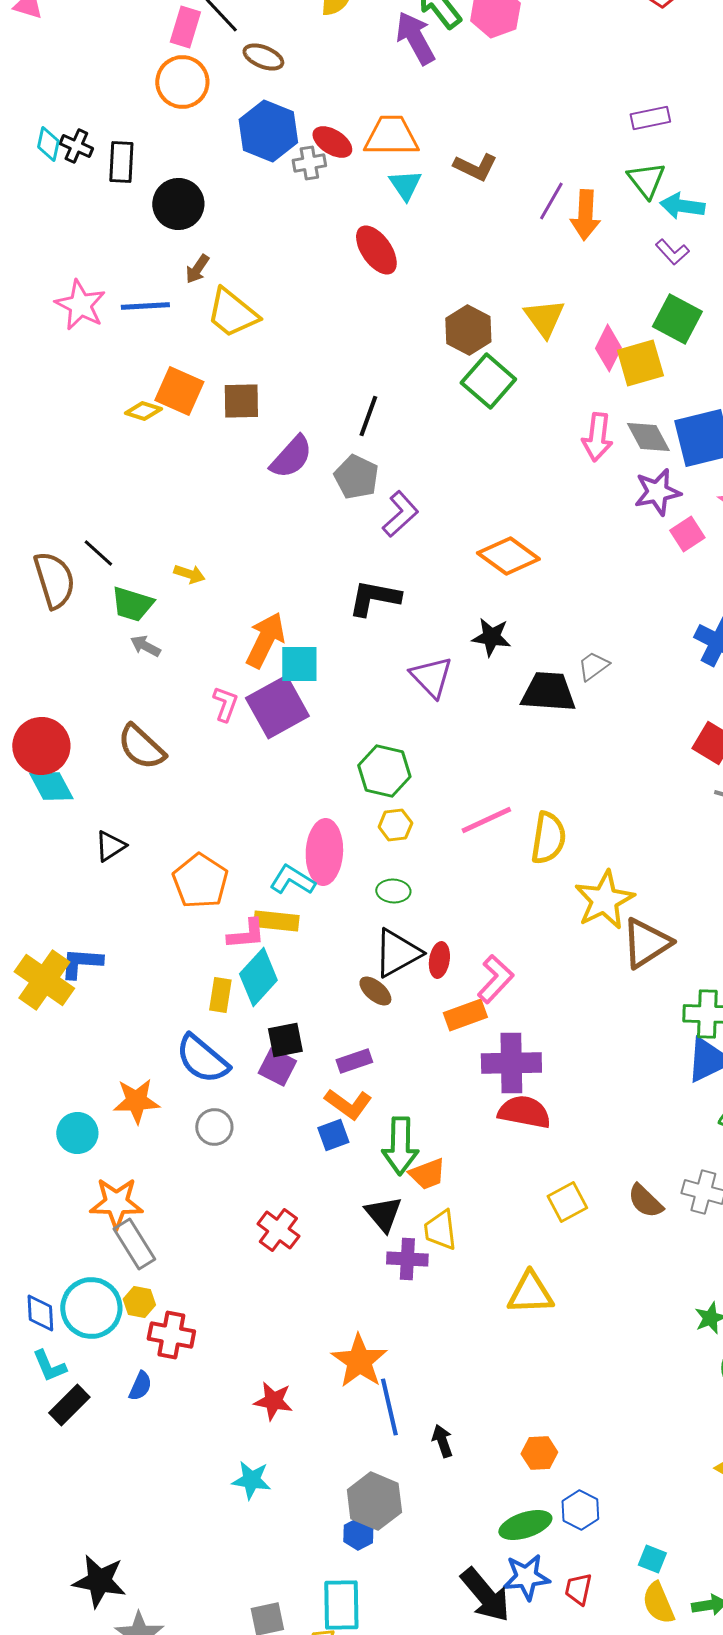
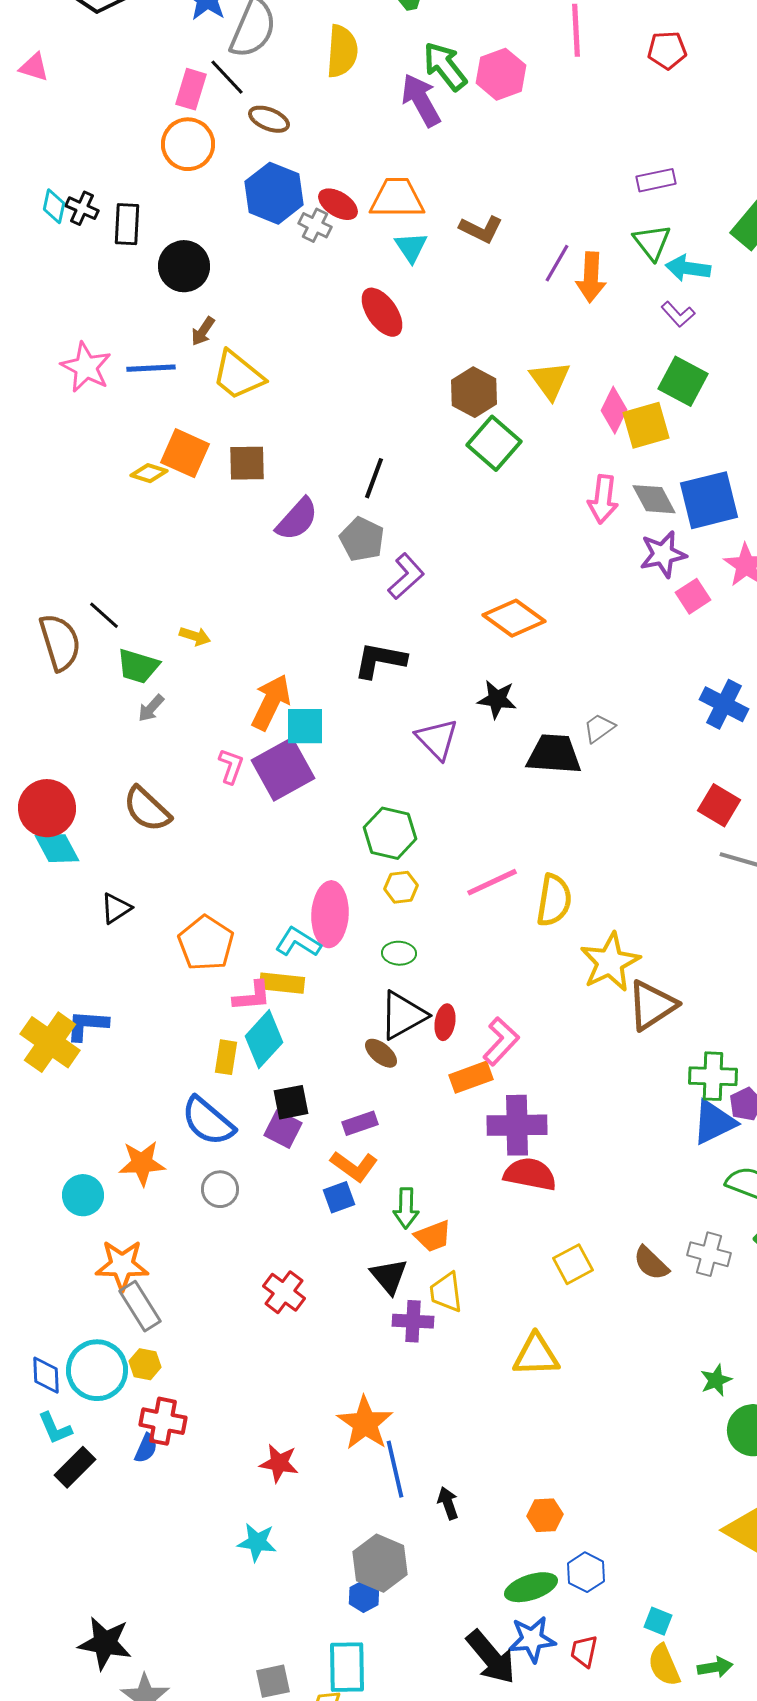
gray cross: (309, 163) -> (315, 225), turned 36
gray arrow: (145, 646) -> (151, 708), turned -76
green arrow: (400, 1146) -> (406, 1208), size x0.7
red cross: (171, 1335) -> (163, 1421), moved

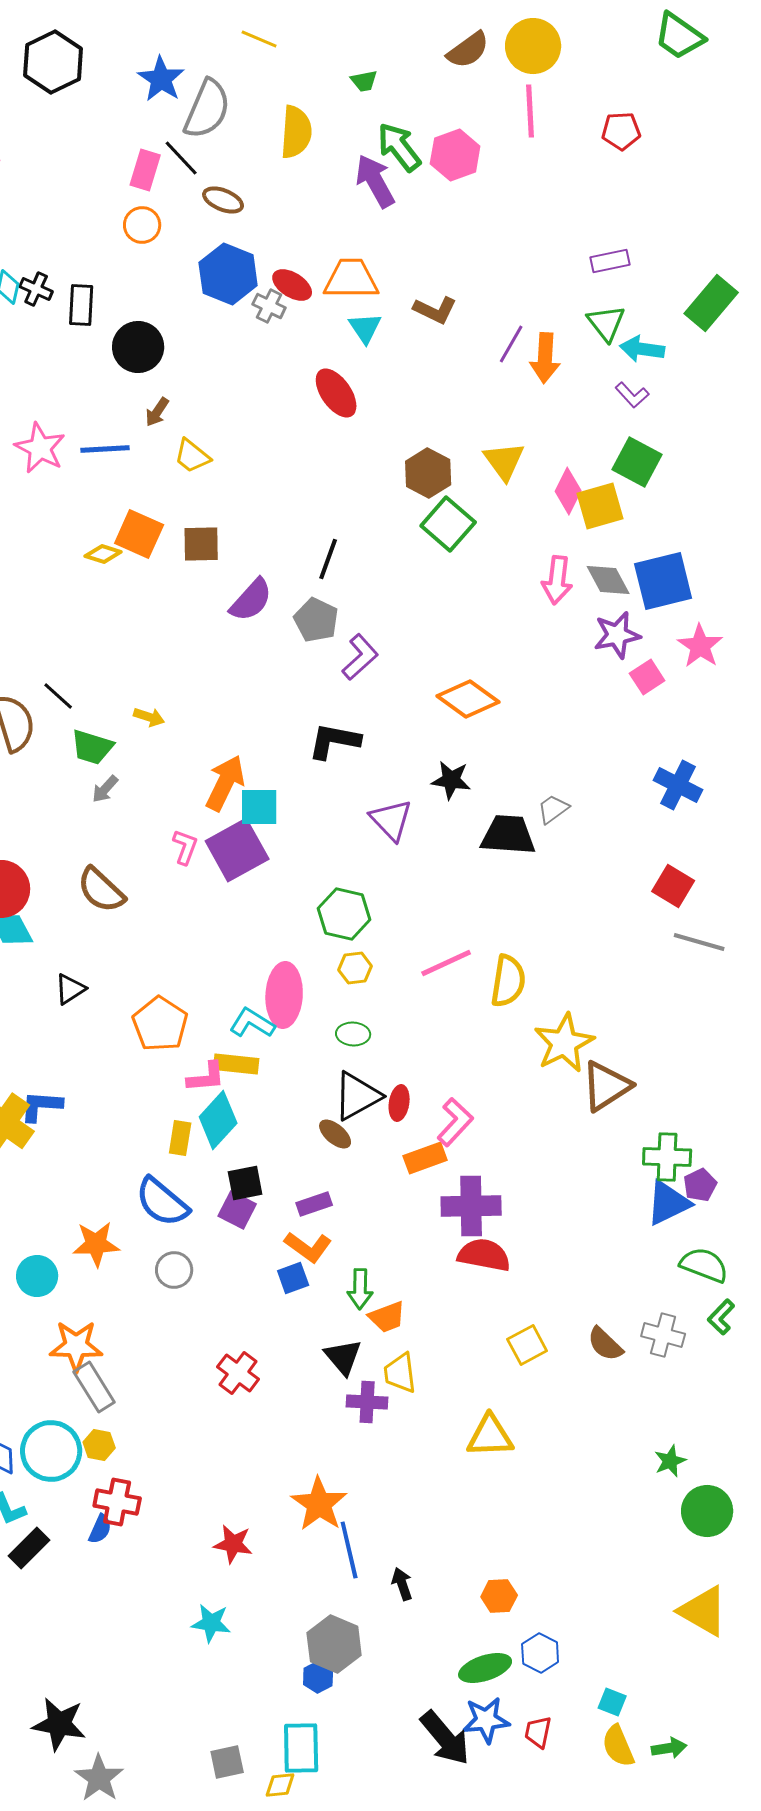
orange circle: (188, 144) -> (142, 225), size x0.7
yellow trapezoid: (238, 375) -> (192, 456), size x0.7

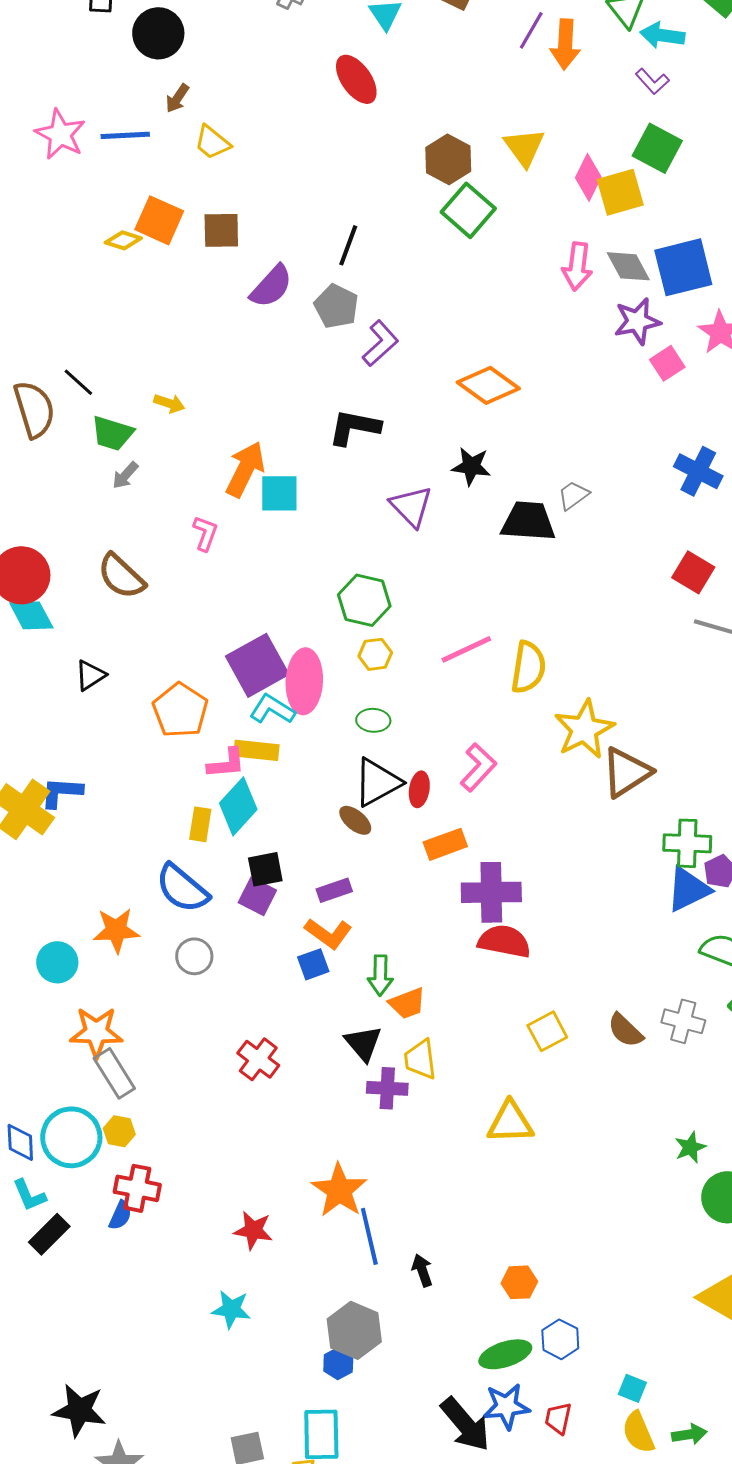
purple square: (237, 850) -> (257, 665), moved
pink L-shape: (455, 1122) -> (478, 767), moved

